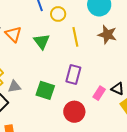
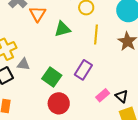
green triangle: (42, 41) -> (63, 29), turned 36
red circle: (74, 112) -> (59, 103), moved

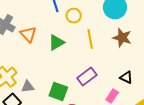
purple rectangle: (83, 70) -> (87, 76), turned 36
black triangle: (122, 96) -> (126, 77), moved

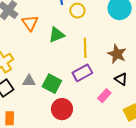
brown star: (122, 38) -> (117, 54), moved
yellow line: (90, 39) -> (85, 48), moved
gray triangle: (28, 87) -> (29, 81), moved

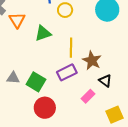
brown star: (117, 54) -> (92, 60), moved

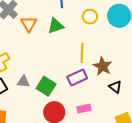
yellow circle: (65, 10) -> (90, 17), moved
green triangle: (43, 33) -> (56, 26), moved
pink rectangle: (88, 96) -> (84, 108), moved, turned 32

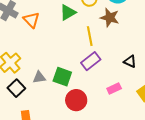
green triangle: (56, 26) -> (68, 13), moved
brown star: (103, 66) -> (110, 18), moved
pink rectangle: (84, 108) -> (114, 89), moved

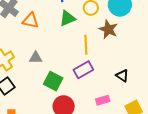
orange triangle: (31, 20) -> (30, 21), turned -42
gray triangle: (39, 77) -> (36, 58), moved

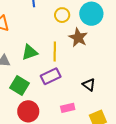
green triangle: (68, 18) -> (30, 52), moved

